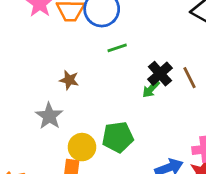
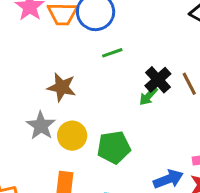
brown star: (69, 80) -> (62, 87), size x1.4
yellow circle: (82, 147) -> (72, 136), moved

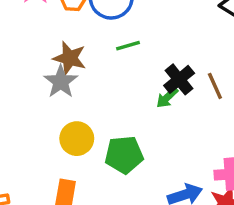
brown star: (62, 87) -> (70, 58), moved
gray star: (41, 126) -> (61, 82), moved

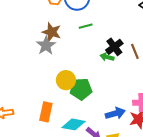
green arrow: (167, 98) -> (107, 57), turned 56
yellow circle: (77, 139) -> (66, 80), moved

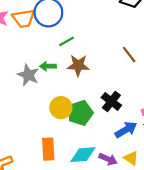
brown star: (52, 32) -> (78, 65), moved
black cross: (114, 47) -> (111, 101), moved
green arrow: (107, 57) -> (48, 66), moved

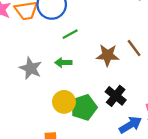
brown star: (78, 65) -> (108, 55), moved
green arrow: (48, 66) -> (63, 63), moved

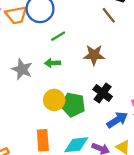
brown line: (134, 48) -> (109, 15), moved
green pentagon: (84, 107) -> (73, 105), turned 30

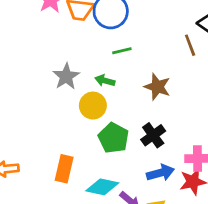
yellow circle: (54, 100) -> (93, 106), moved

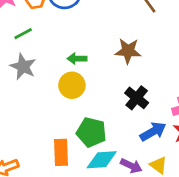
green line: (122, 51) -> (23, 34), moved
gray star: (66, 76) -> (23, 67), moved
green pentagon: (113, 138) -> (91, 132), moved

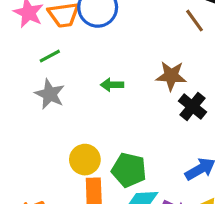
yellow circle: (72, 85) -> (85, 160), moved
black cross: (137, 98) -> (192, 107), moved

